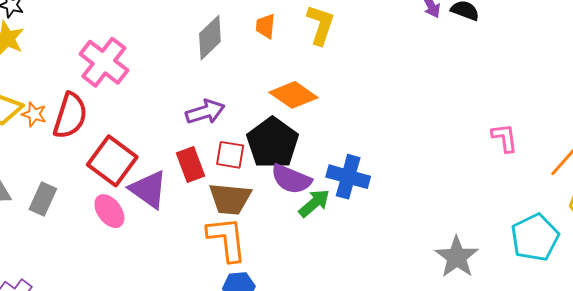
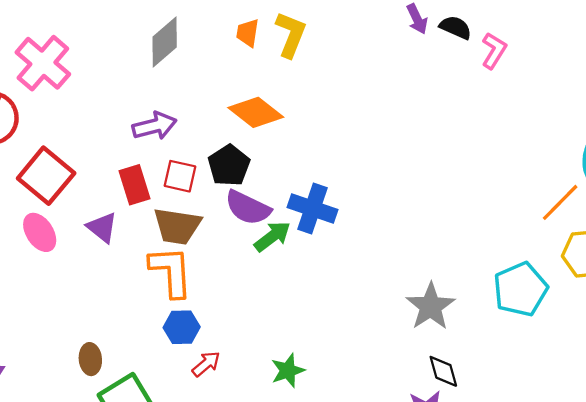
orange trapezoid: (265, 26) -> (248, 33), moved
pink L-shape: (505, 138) -> (494, 51), moved, turned 36
black pentagon: (273, 143) -> (229, 165), size x0.7
purple triangle: (149, 189) -> (102, 227), moved, size x0.7

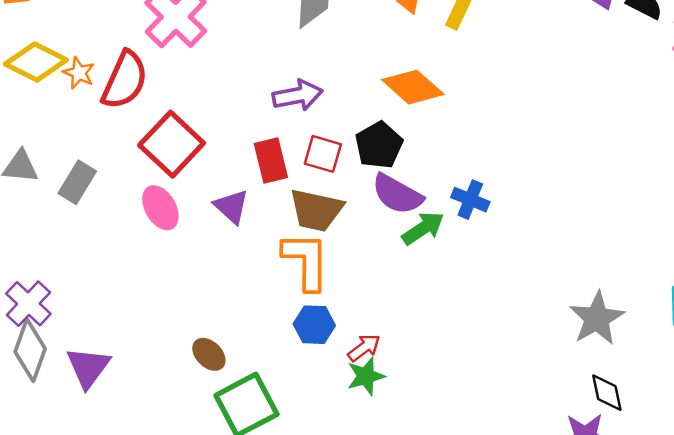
blue cross: (312, 208) -> (470, 200), size x0.7
brown ellipse: (90, 359) -> (209, 354), turned -44
red arrow: (206, 364) -> (364, 348), moved
green star: (288, 371) -> (366, 376), moved

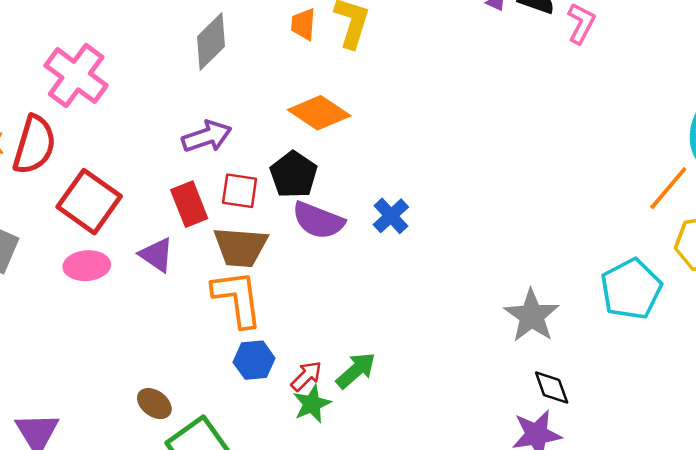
blue cross: (470, 200) -> (391, 216), turned 33
pink ellipse: (160, 208) -> (87, 266), turned -57
green arrow: (423, 228) -> (356, 370), moved

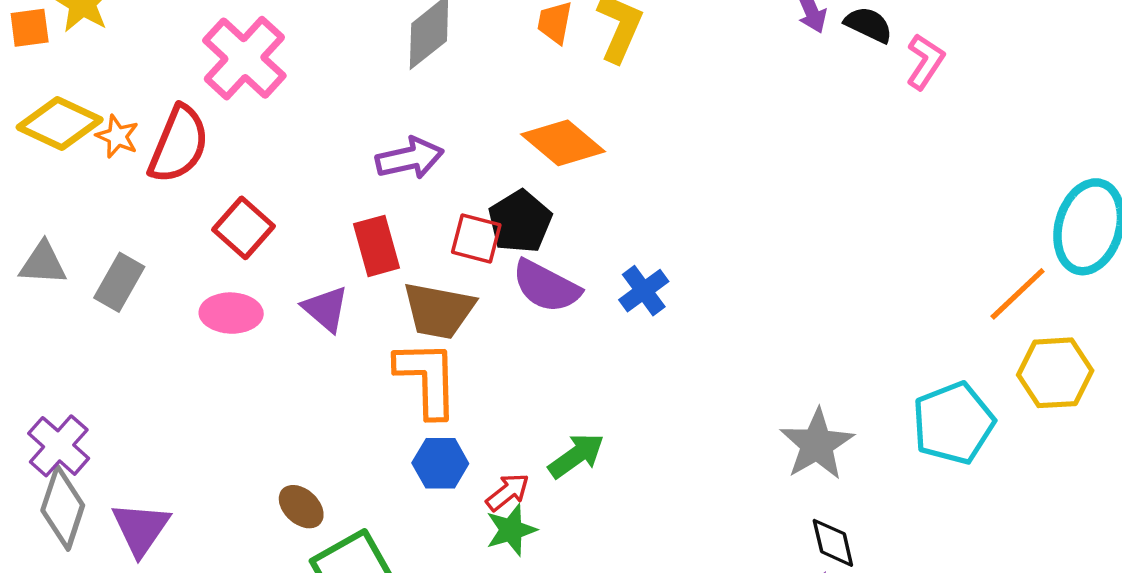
red square: (240, 191) -> (476, 238), moved
red square: (89, 202) -> (244, 228), size x0.7
green arrow: (356, 370) -> (576, 456), moved

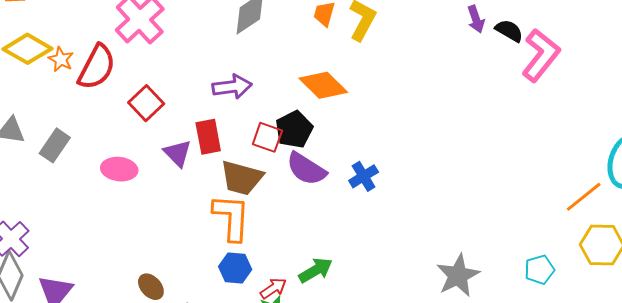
pink L-shape: (925, 62) -> (541, 55), size x1.6
red square: (244, 228) -> (146, 103), moved
purple triangle: (326, 309) -> (177, 153), moved
cyan pentagon: (953, 423) -> (539, 270), size x0.6

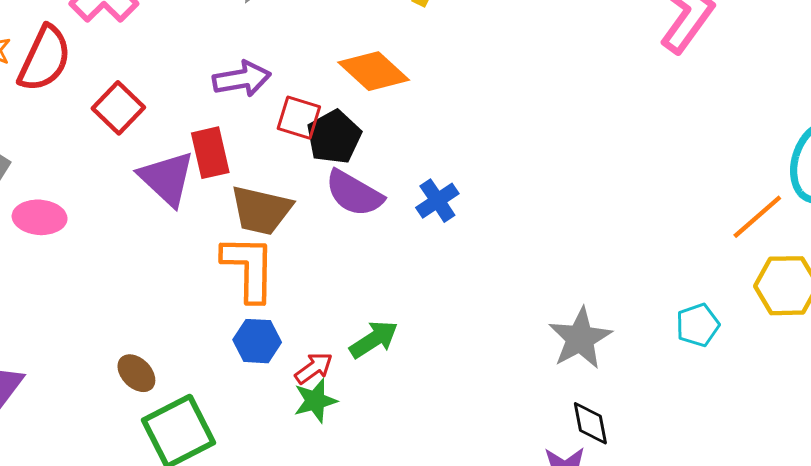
red square: (267, 137) -> (299, 118), moved
purple triangle: (177, 153) -> (167, 178), size x1.4
pink ellipse: (119, 169) -> (40, 217), moved

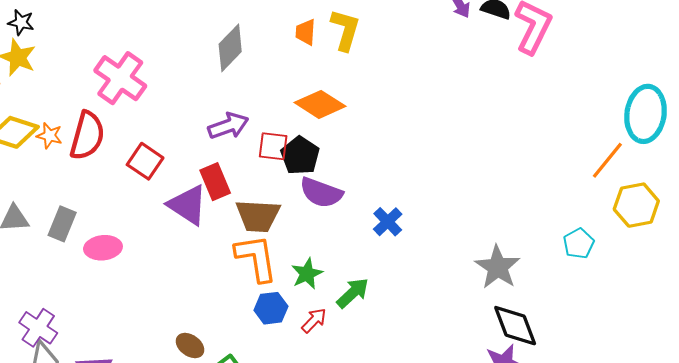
blue cross: (437, 201) -> (388, 222), moved
green star: (315, 401) -> (307, 274), moved
black diamond: (590, 423) -> (515, 326), size x1.5

